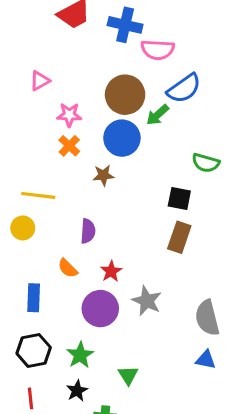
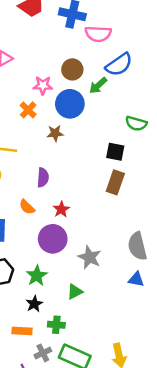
brown circle: (125, 95) -> (72, 69), size x0.7
pink star: (69, 115) -> (43, 85), moved
gray star: (147, 301) -> (89, 257), moved
green triangle: (128, 375) -> (75, 292), turned 35

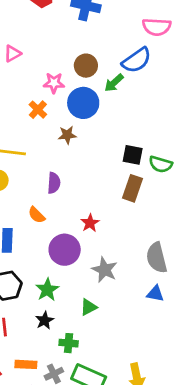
pink semicircle: (98, 34) -> (157, 27), moved
green semicircle: (136, 123) -> (161, 164), moved
red star: (61, 209) -> (90, 223), moved
orange rectangle: (22, 331) -> (26, 364), moved

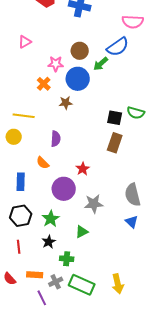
green semicircle: (161, 164) -> (136, 113), moved
gray star: (105, 270) -> (94, 204), turned -30
blue triangle: (155, 294) -> (132, 222), turned 32

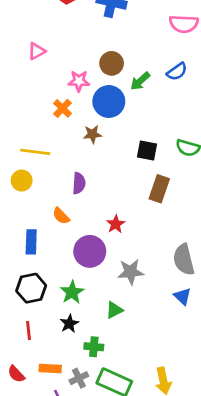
blue semicircle: (118, 47) -> (177, 72), moved, size x0.7
black square: (115, 118) -> (147, 151), moved

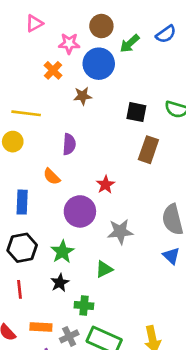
pink triangle: (37, 51) -> (34, 23), moved

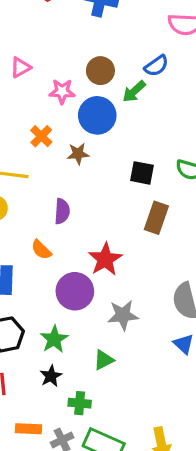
blue semicircle: (166, 34) -> (156, 66), moved
orange cross: (53, 70) -> (41, 136), moved
red star: (105, 185) -> (105, 259), size x1.5

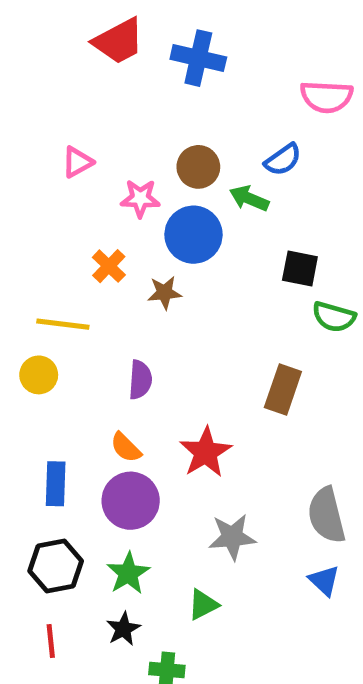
green arrow: (134, 91) -> (249, 198), turned 65
black square: (142, 173) -> (300, 268), moved
orange semicircle: (41, 250) -> (126, 447), moved
purple circle: (75, 291) -> (131, 501), moved

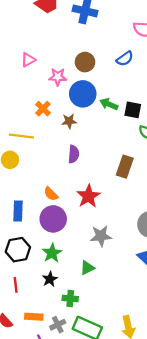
green arrow: (249, 198) -> (109, 104), moved
purple semicircle: (140, 380) -> (74, 154), moved

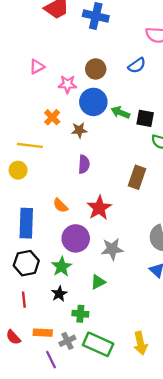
blue rectangle: (18, 211) -> (26, 223), size x1.4
purple circle: (53, 219) -> (76, 238), moved

